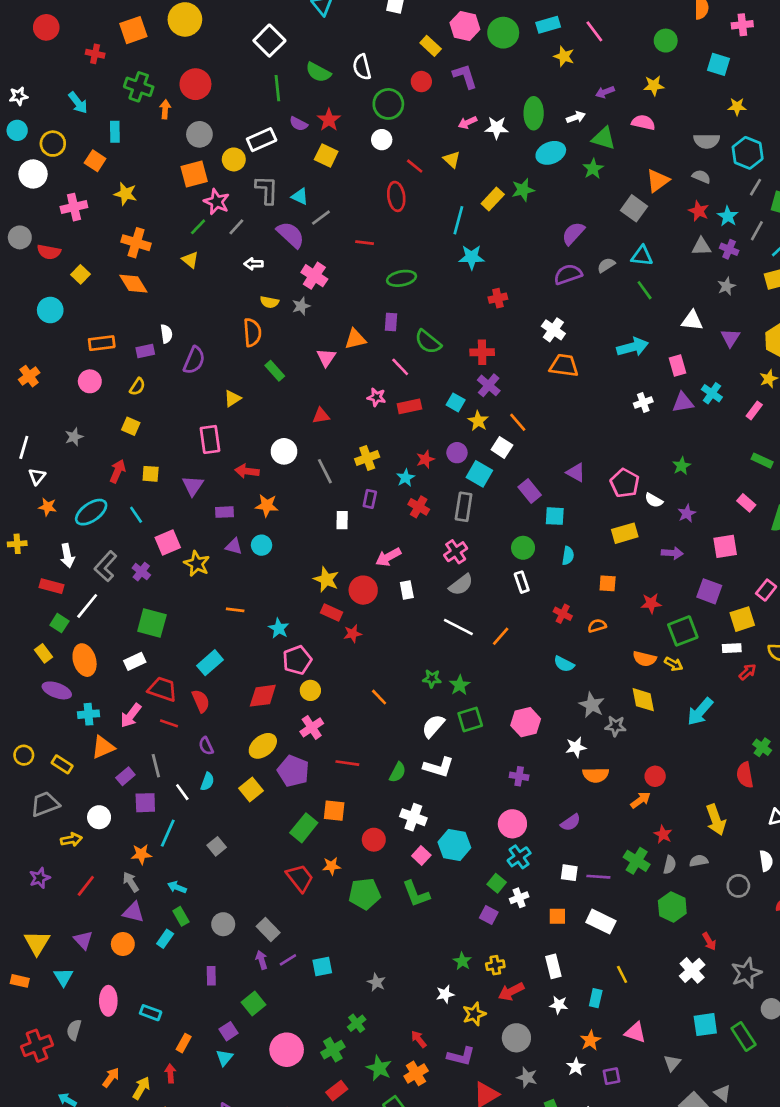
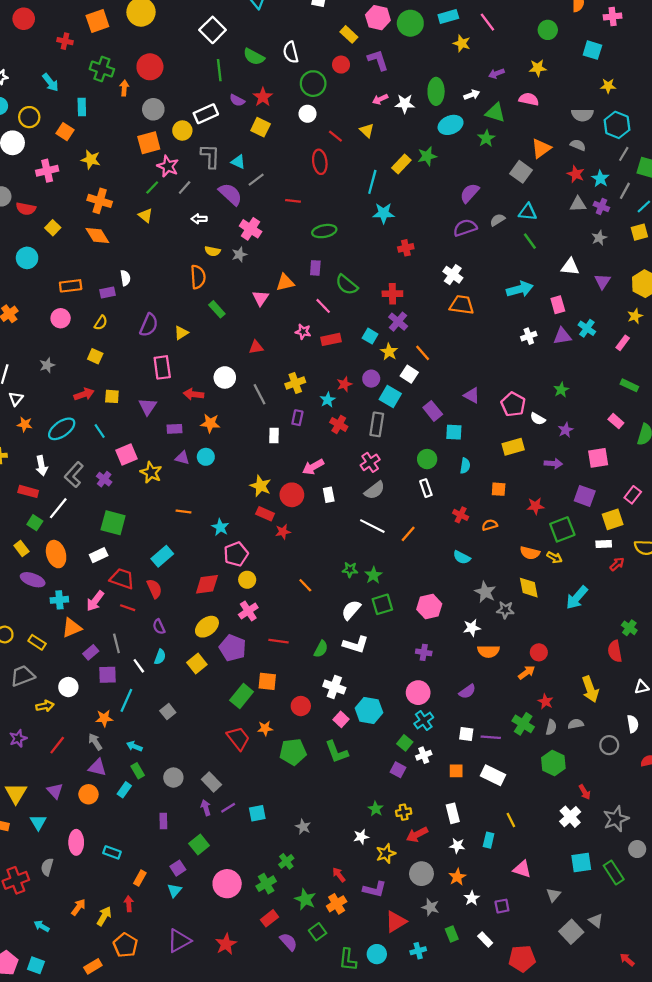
purple semicircle: (194, 360) -> (149, 325), moved
red arrow: (118, 471) -> (84, 394), turned 48
orange star: (590, 1040) -> (457, 877), moved

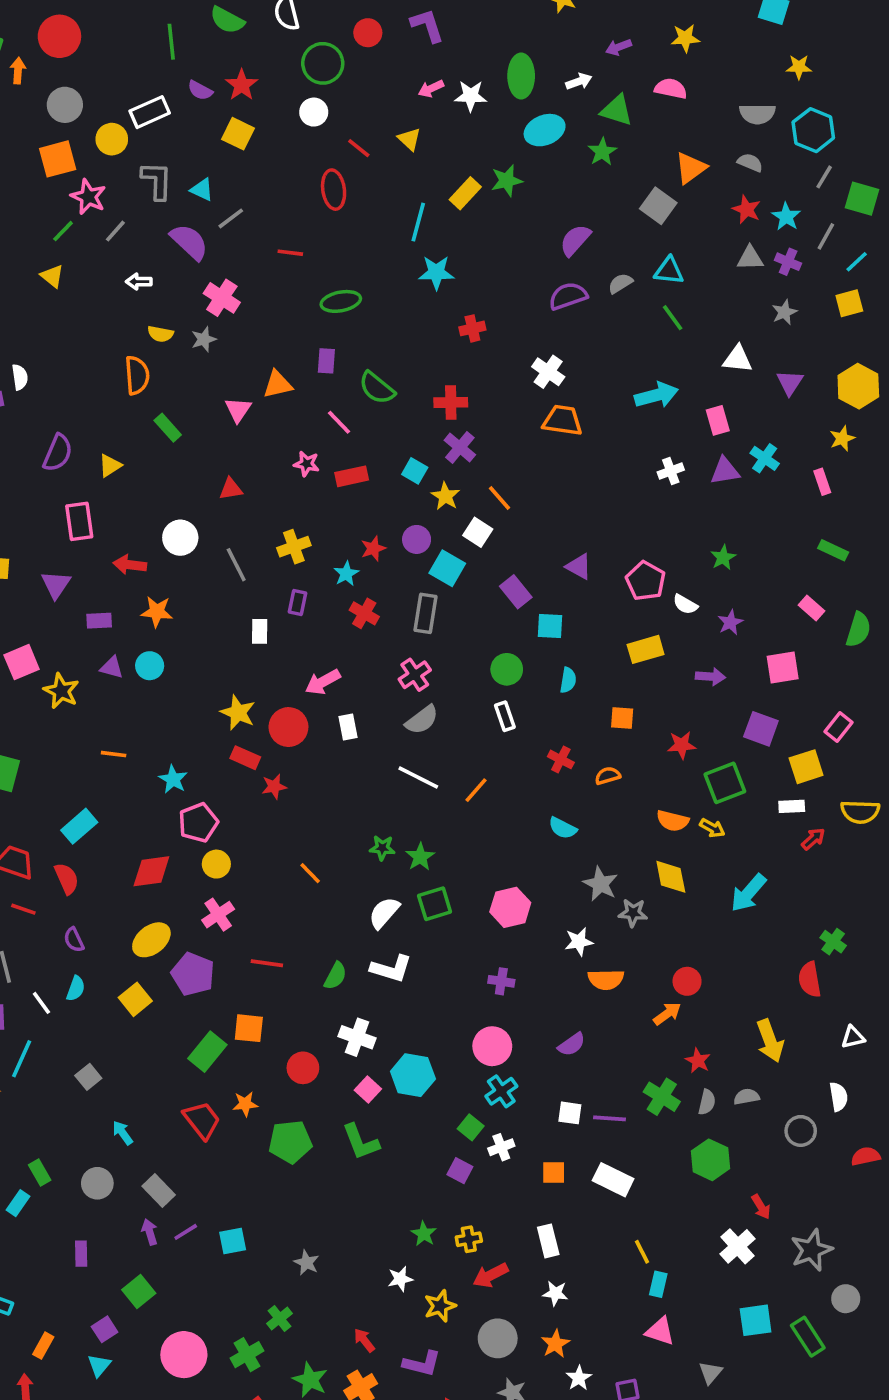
pink rectangle: (623, 343) -> (822, 482), turned -56
cyan arrow: (134, 746) -> (123, 1133), moved, turned 32
cyan rectangle: (489, 840) -> (658, 1284), moved

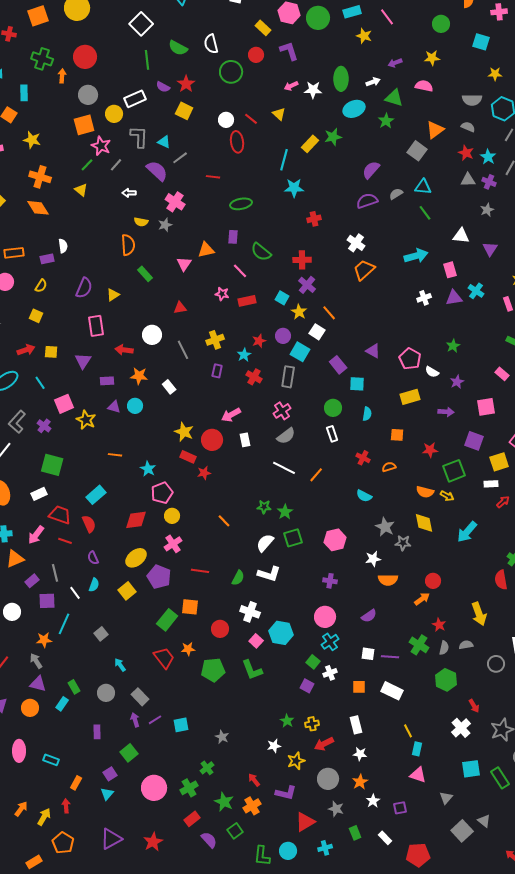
white circle: (314, 112) -> (226, 120), moved
orange trapezoid: (563, 420) -> (364, 270), turned -50
white rectangle: (260, 631) -> (169, 387), moved, turned -40

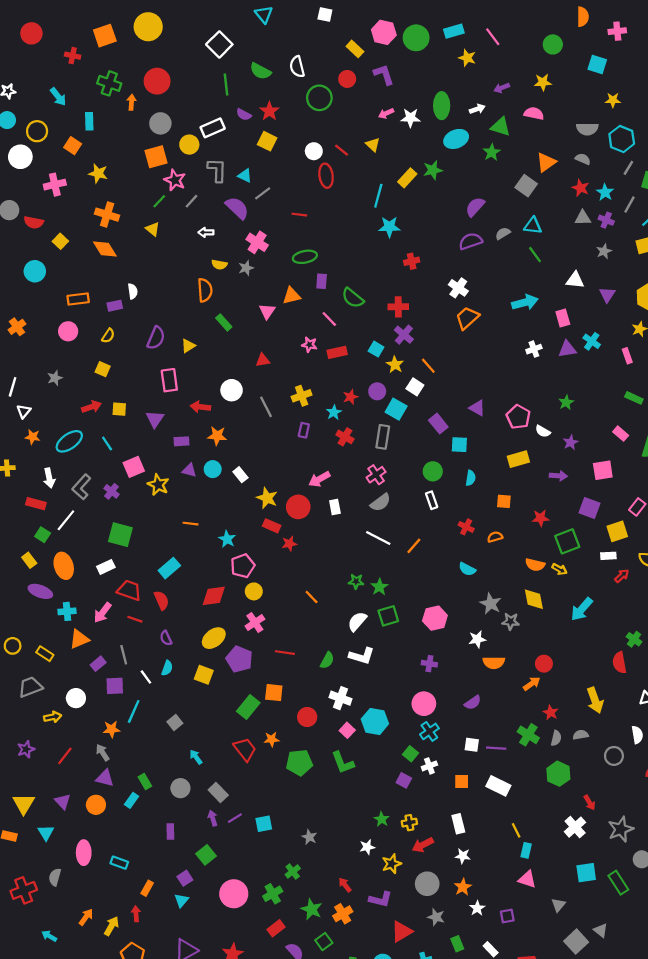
green ellipse: (241, 204) -> (305, 257), moved
white rectangle: (169, 387) -> (240, 475), moved
yellow square: (127, 591) -> (204, 675), turned -30

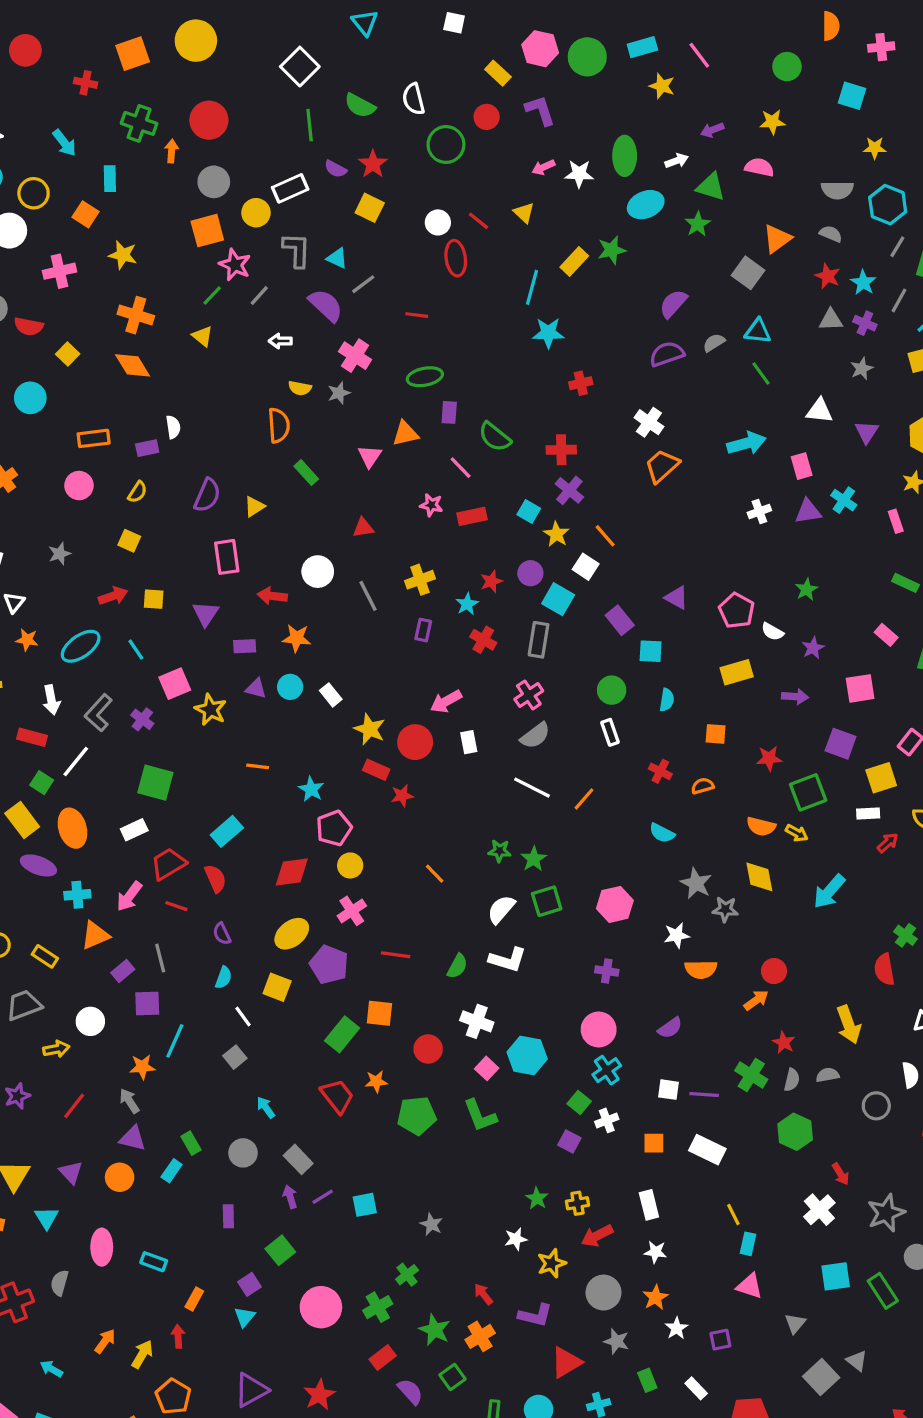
yellow rectangle: (29, 560) -> (22, 820), size x1.5
red trapezoid: (129, 590) -> (168, 864), turned -50
white line: (146, 677) -> (243, 1016), moved

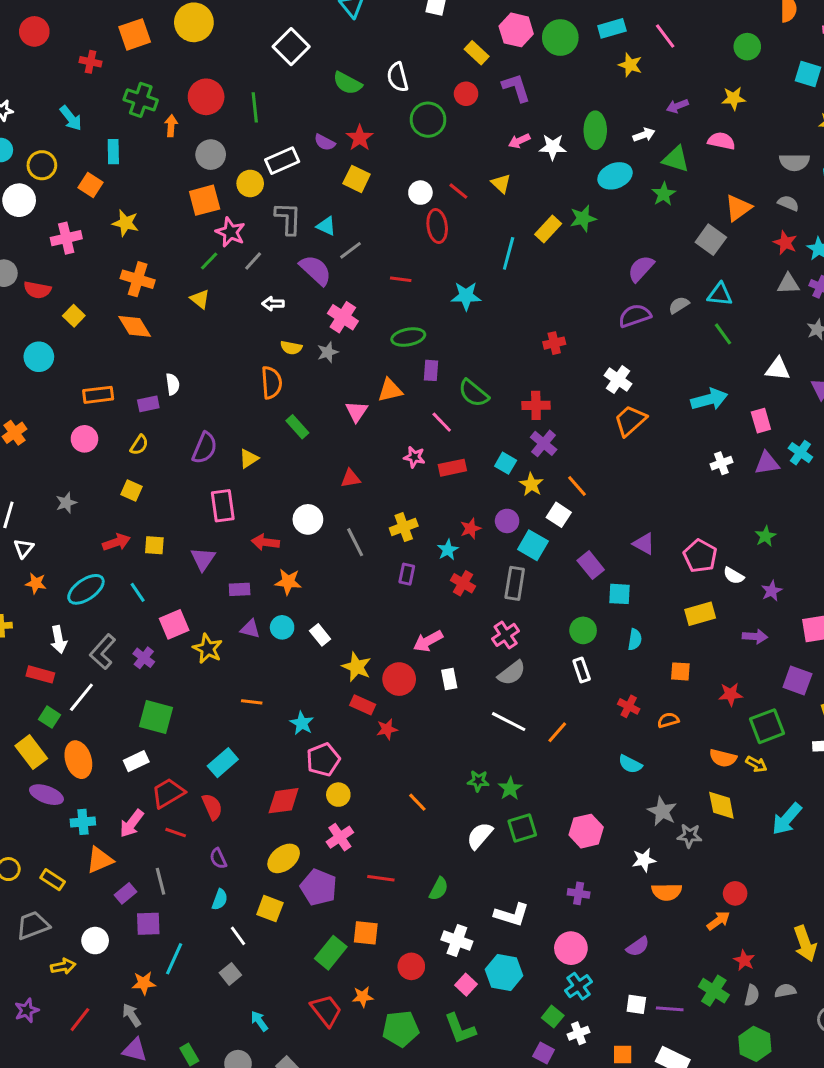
green line: (310, 125) -> (255, 107), moved
cyan star: (548, 333) -> (466, 296), moved
white L-shape: (508, 960) -> (512, 915), moved

